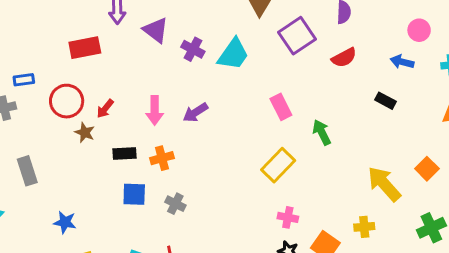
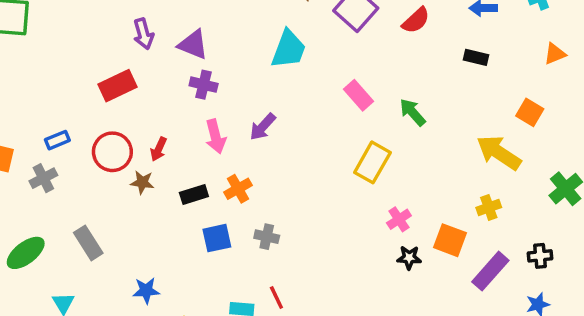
purple cross: (193, 49) -> (204, 85), moved
orange square: (427, 169) -> (530, 112), moved
pink cross: (288, 217) -> (399, 219), turned -30

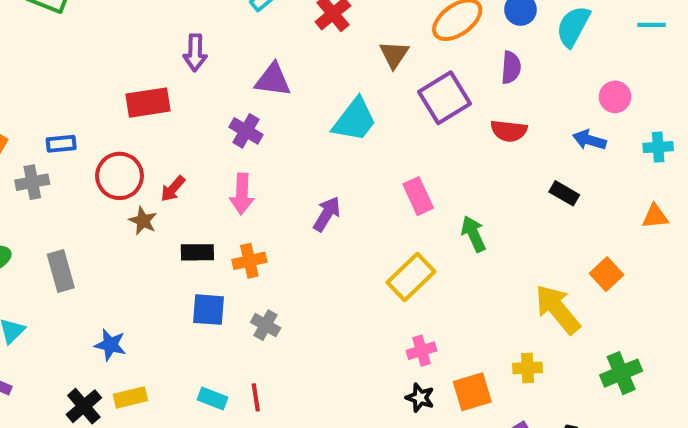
red semicircle: (416, 20) -> (509, 131), turned 32
purple triangle: (193, 45) -> (273, 80), moved, turned -32
purple arrow: (263, 127) -> (327, 214), moved, turned 152
orange square: (450, 240) -> (472, 392), turned 36

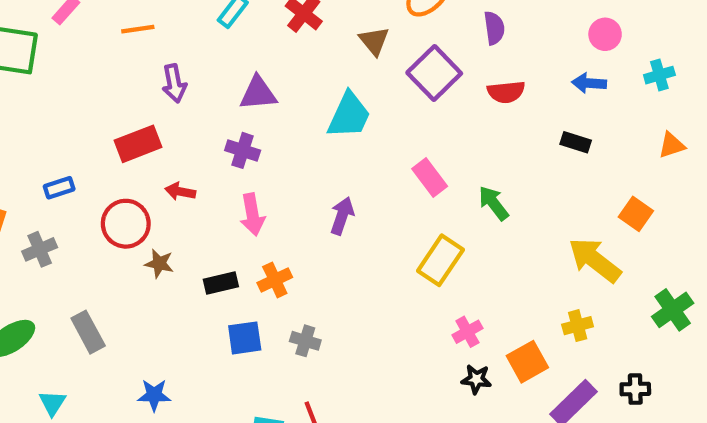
blue rectangle: (61, 144) -> (59, 188), moved
red arrow: (173, 189) -> (180, 191), moved, turned 72

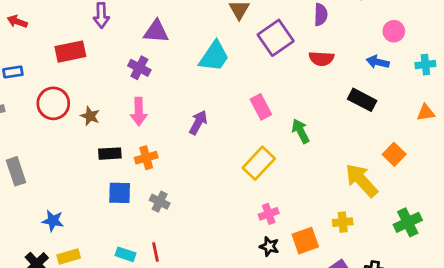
black rectangle: (576, 142) -> (362, 100), size x1.4
red arrow: (180, 191) -> (17, 22), moved
brown star: (159, 263) -> (90, 116), moved

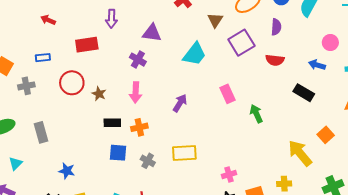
yellow rectangle: (259, 163) -> (184, 153), moved, turned 40

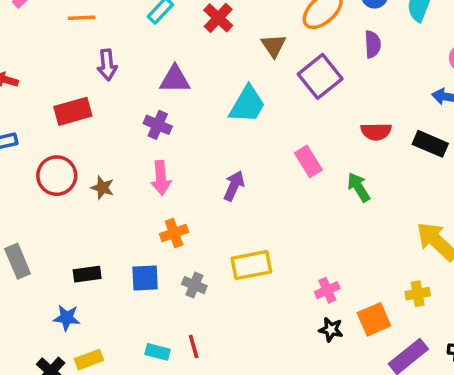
red semicircle: (275, 60) -> (376, 132), moved
black rectangle: (112, 123) -> (87, 274), moved

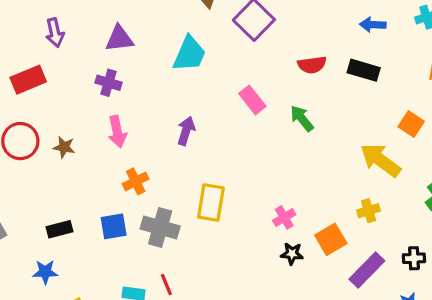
yellow rectangle: (251, 265) -> (211, 203), turned -63
gray cross: (194, 285) -> (160, 227), size x1.6

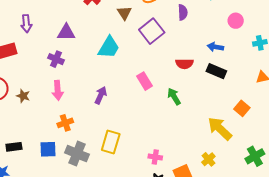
blue arrow: (373, 25) -> (215, 47), moved
yellow cross: (369, 211) -> (208, 159), turned -32
pink cross: (284, 217) -> (155, 157), turned 32

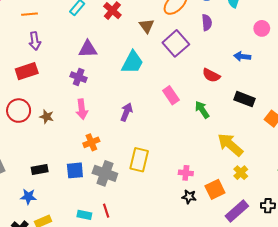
purple arrow: (26, 24) -> (35, 41), moved
red semicircle: (184, 64) -> (211, 75), turned 30
black rectangle: (216, 71) -> (245, 99), moved
yellow arrow: (220, 129) -> (230, 145), moved

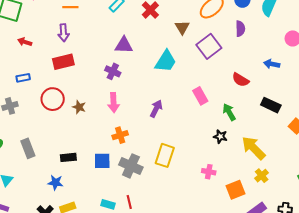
purple arrow: (35, 41) -> (63, 33), moved
black star: (189, 197) -> (220, 136), moved

